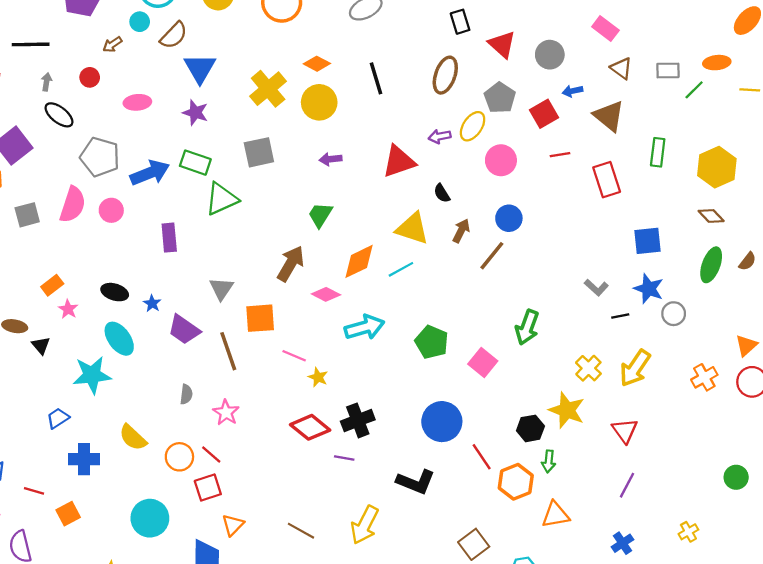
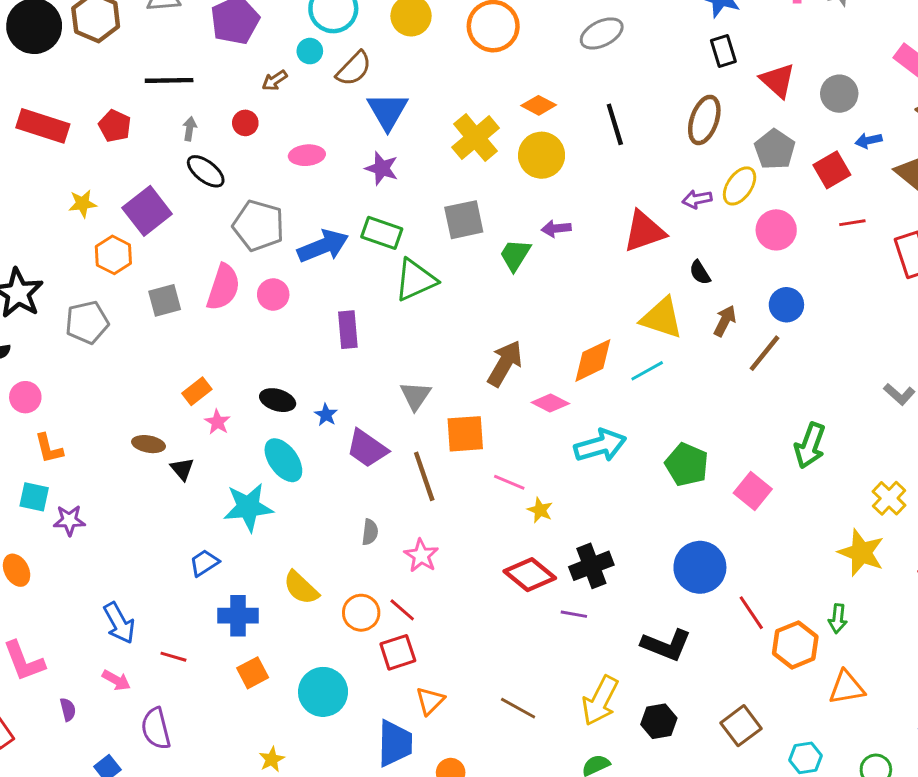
green trapezoid: (320, 215) -> (515, 255), moved
black hexagon: (530, 428) -> (659, 721), moved
orange square: (68, 514) -> (253, 673), moved

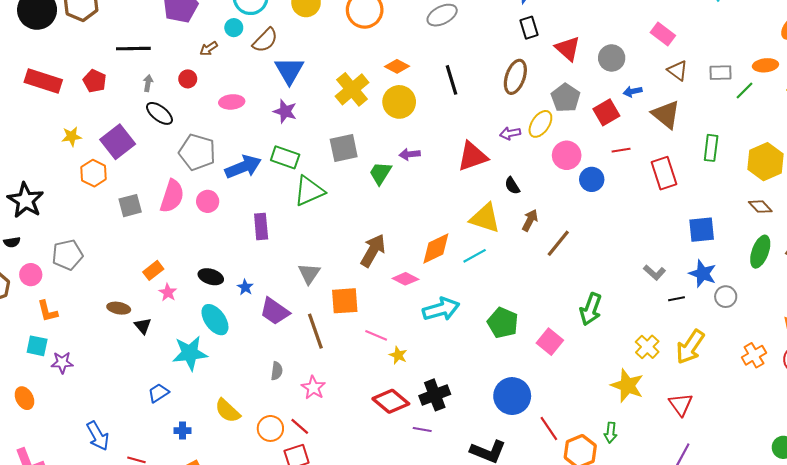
blue circle: (786, 305) -> (592, 179), moved
gray pentagon: (87, 322) -> (67, 255), moved
blue cross: (238, 616) -> (183, 431), size x0.6

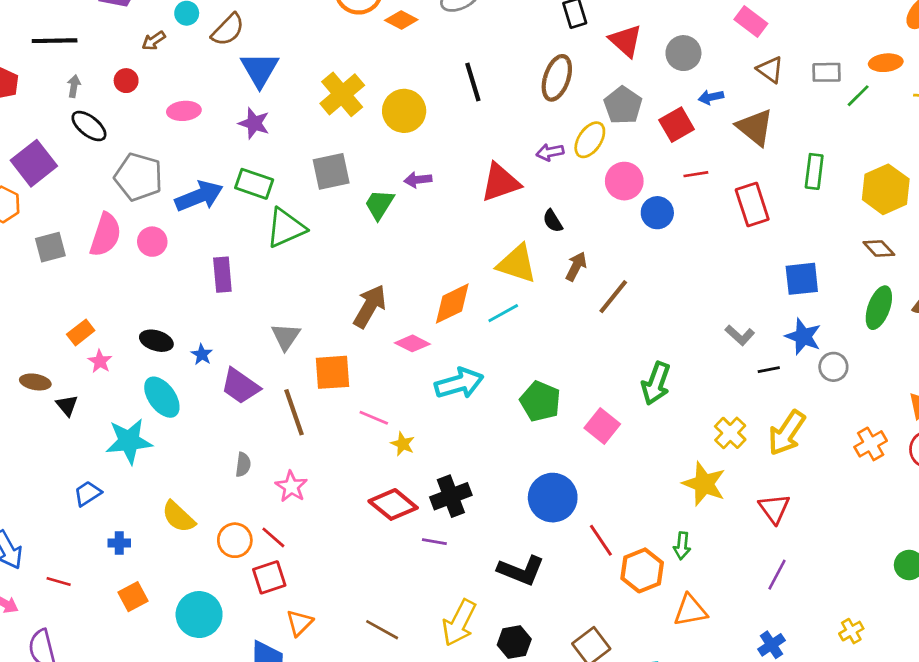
orange diamond: (397, 66) -> (401, 20), moved

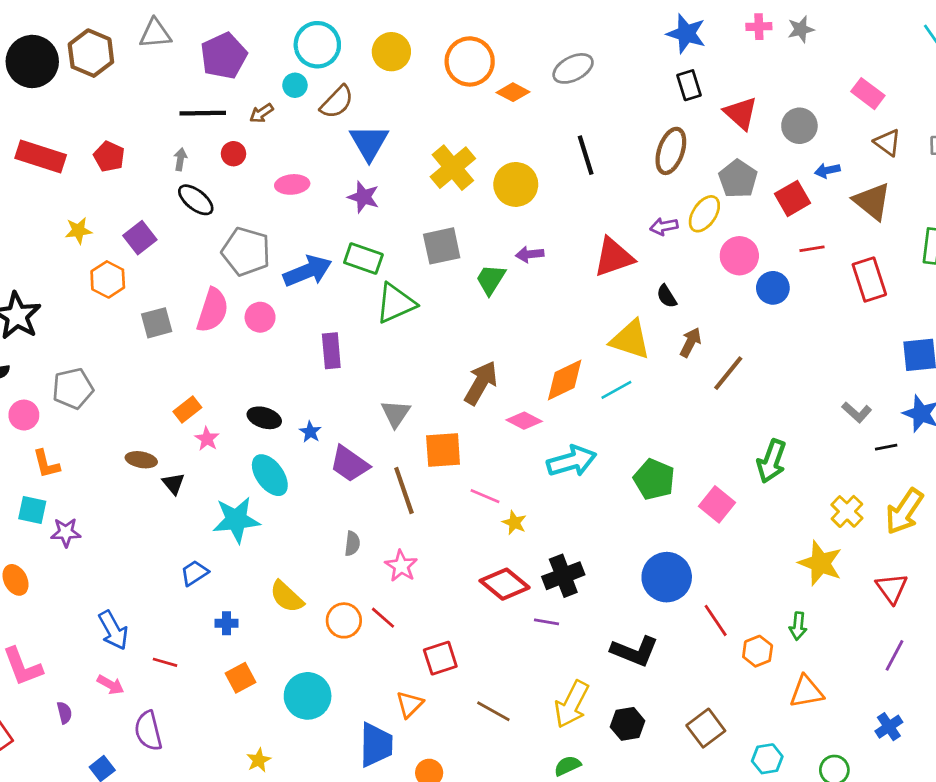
black line: (55, 41) -> (203, 113), moved
purple square: (34, 163) -> (140, 238), size x0.7
orange hexagon: (642, 570) -> (758, 651), size x0.7
red square: (269, 577) -> (440, 658), moved

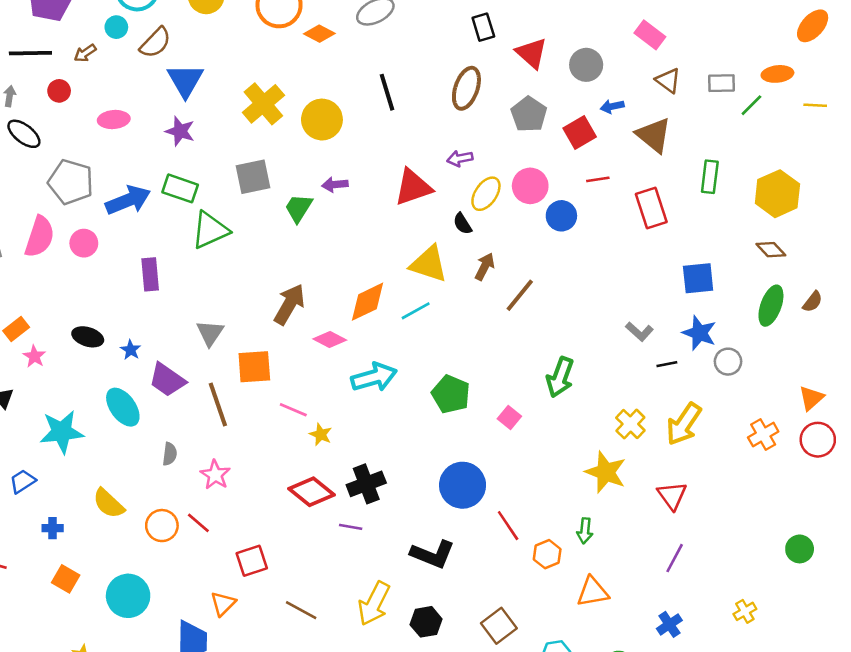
yellow ellipse: (704, 214) -> (486, 194), moved
cyan ellipse: (270, 475) -> (123, 407), moved
pink square: (717, 504) -> (509, 418), size x0.7
orange square: (240, 678) -> (66, 579), turned -32

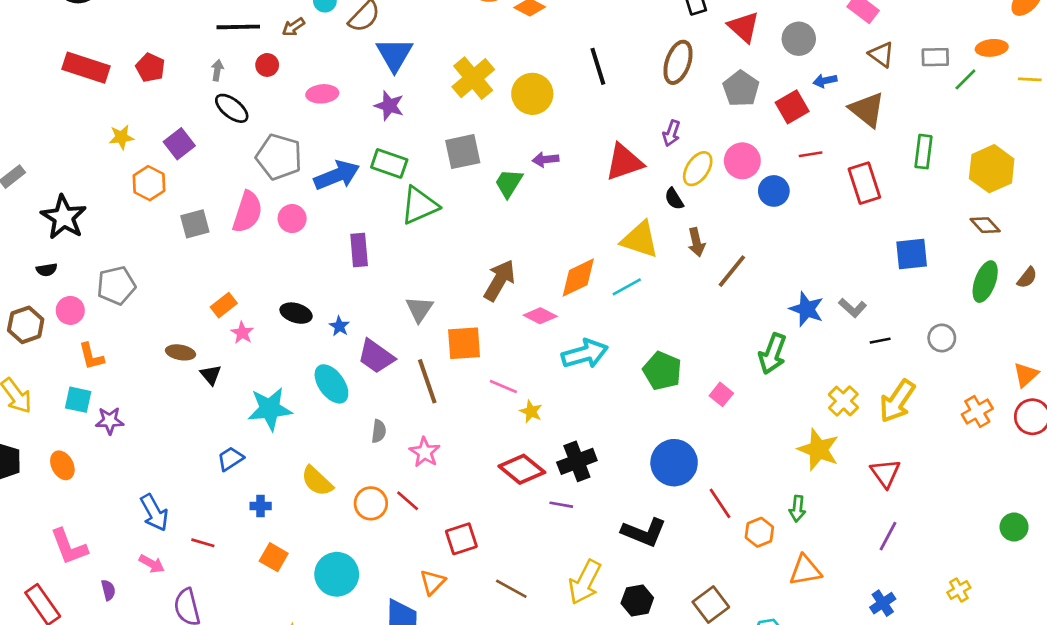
purple arrow: (460, 159) -> (671, 133), turned -60
brown arrow: (485, 267) -> (696, 242), turned 140
blue star: (699, 333) -> (807, 309), moved

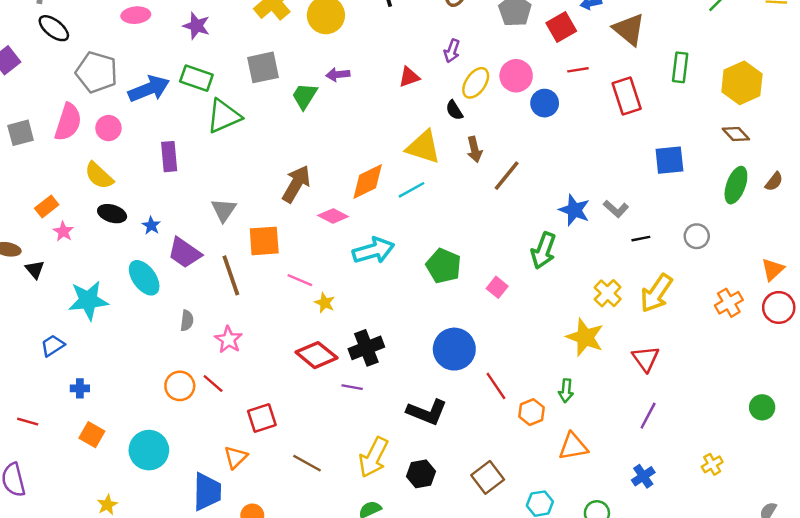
red triangle: (624, 162) -> (409, 77), size x0.6
yellow semicircle: (317, 481) -> (99, 176), moved

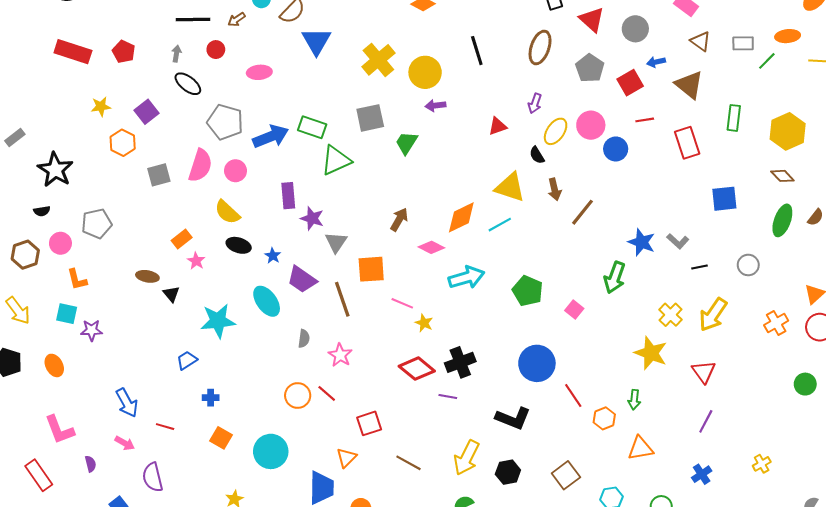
purple star: (196, 26) -> (312, 218), moved
purple arrow: (338, 75) -> (435, 105), moved
brown arrow: (296, 184) -> (399, 219), size x0.7
green circle: (762, 407) -> (805, 384), moved

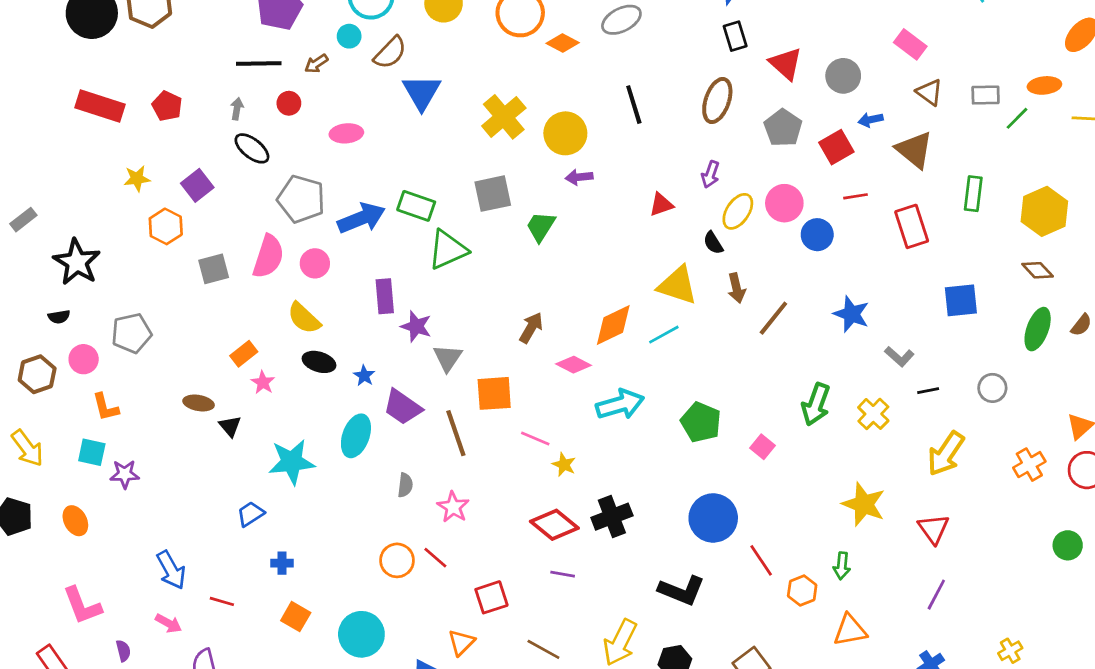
blue star: (642, 242) -> (851, 314), moved
cyan ellipse: (267, 301) -> (356, 436), turned 56
yellow cross: (671, 315) -> (873, 414), moved
purple line: (448, 397) -> (563, 574), moved

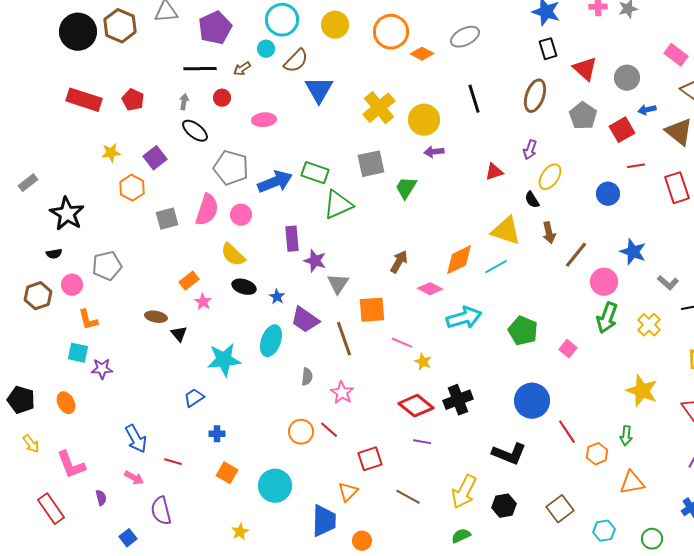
pink circle: (784, 203) -> (604, 282), moved
yellow arrow: (27, 448) -> (31, 444), moved, size x0.7

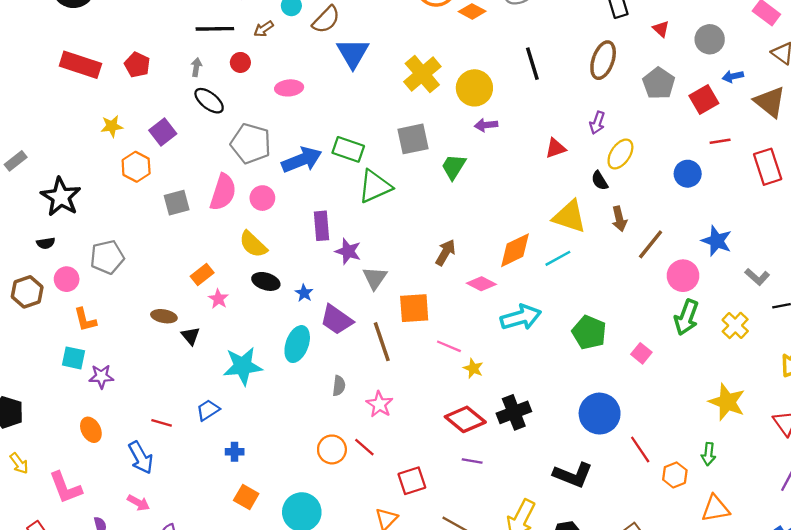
red triangle: (585, 69) -> (661, 29), size x0.6
orange ellipse: (66, 403) -> (91, 430), moved
red line: (173, 462) -> (162, 423), moved

